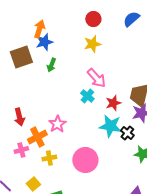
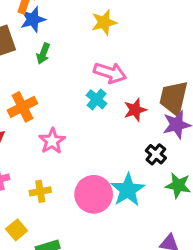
pink arrow: (96, 78) -> (110, 73), turned -30
cyan star: (110, 126) -> (128, 190), moved, turned 30
orange cross: (37, 137) -> (22, 107), moved

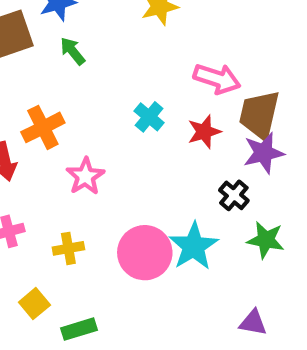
green arrow: (43, 53) -> (73, 51), turned 120
pink arrow: (110, 73) -> (217, 79), moved

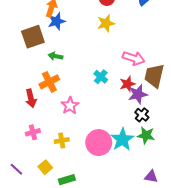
green arrow: (73, 51) -> (56, 56), moved, turned -40
purple star: (264, 153) -> (138, 94), moved
green star: (266, 240) -> (146, 135), moved

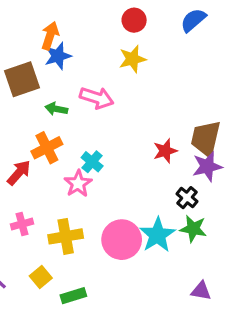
pink arrow: (134, 58) -> (97, 98), moved
cyan cross: (101, 77) -> (92, 162), moved
purple star: (138, 94) -> (207, 166), moved
red arrow: (31, 98) -> (19, 173), turned -126
yellow cross: (62, 140) -> (66, 236), size x1.5

